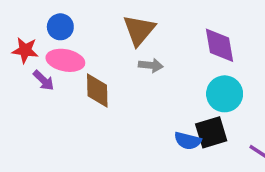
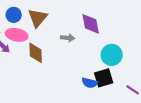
brown triangle: (139, 30) -> (38, 18), moved
purple diamond: (220, 45) -> (91, 24), moved

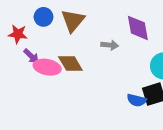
pink ellipse: (17, 35) -> (47, 67), moved
brown diamond: (36, 53) -> (70, 63), turned -30

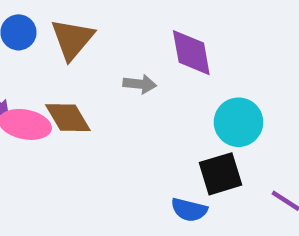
blue semicircle: (137, 100) -> (189, 210), moved

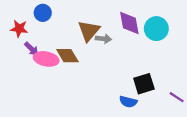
brown triangle: (72, 39) -> (89, 31), moved
cyan circle: (239, 122) -> (156, 29), moved

